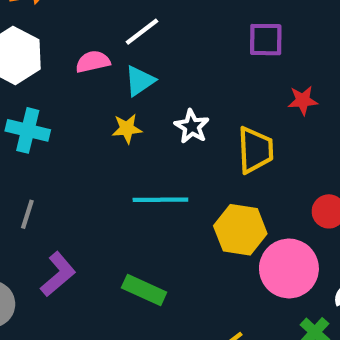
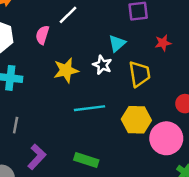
pink semicircle: (93, 62) -> (42, 35), turned -54
cyan triangle: (140, 81) -> (117, 43), moved
yellow star: (127, 129) -> (66, 70), size x1.5

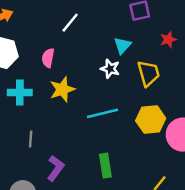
pink semicircle: (42, 35) -> (48, 58), moved
yellow star: (66, 70) -> (62, 89), moved
green rectangle: (86, 160) -> (105, 166), turned 70

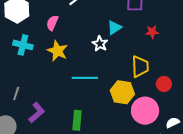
yellow trapezoid: (148, 73) -> (140, 67), moved
yellow star: (62, 89) -> (57, 51), turned 30
gray line: (31, 139) -> (16, 94), moved

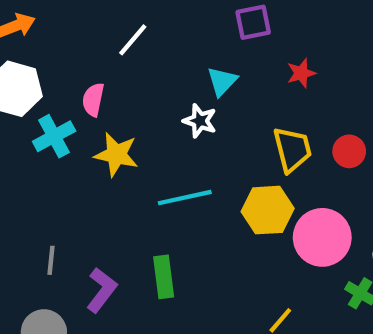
cyan cross: (23, 45) -> (54, 136), moved, turned -30
red circle: (164, 84) -> (349, 151), moved
green rectangle: (77, 120) -> (164, 277), moved

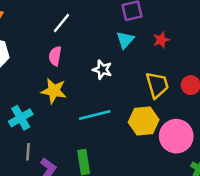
cyan triangle: (222, 81) -> (125, 40), moved
pink semicircle: (93, 100) -> (55, 56), moved
cyan cross: (54, 136) -> (21, 118), moved
gray line: (51, 260) -> (28, 152), moved

